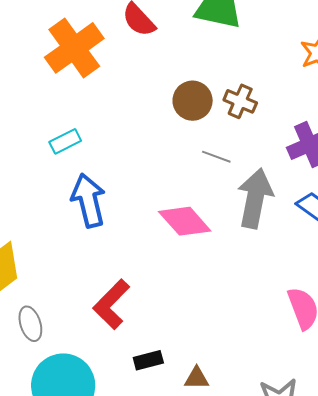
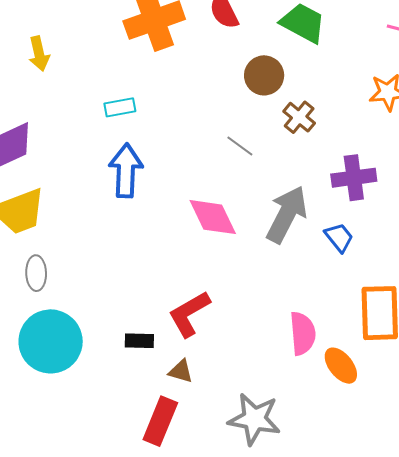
brown circle: (193, 101) -> (264, 75), moved
gray line: (216, 157) -> (240, 146), moved
red L-shape: (111, 304) -> (189, 314), moved

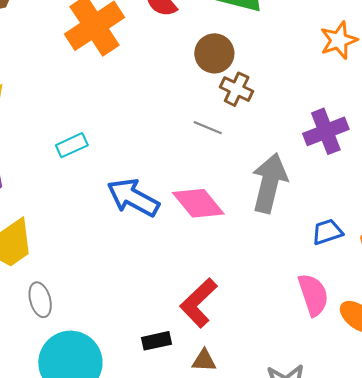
cyan rectangle: (120, 107) -> (72, 145), moved
brown cross: (299, 117) -> (237, 89), moved
blue arrow: (126, 171) -> (133, 198), moved, turned -50
blue trapezoid: (339, 237) -> (327, 232), moved, turned -56

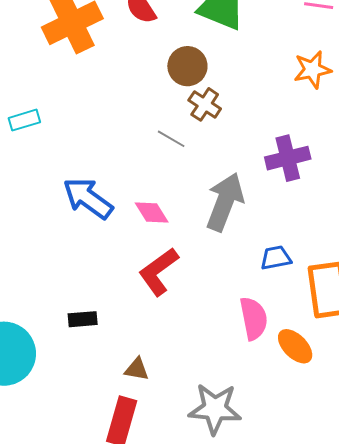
cyan rectangle: (72, 145) -> (24, 120), moved
pink diamond: (198, 203) -> (152, 212), size x0.7
red L-shape: (199, 303) -> (159, 272), moved
black rectangle: (157, 341) -> (83, 319), moved

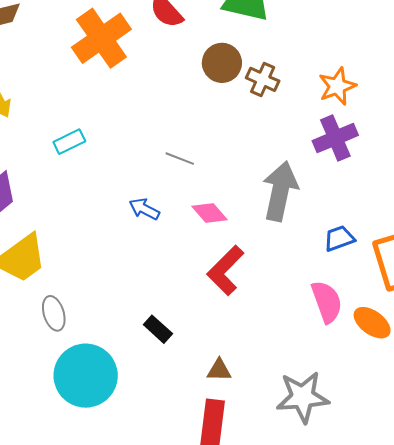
orange star: (312, 70) -> (337, 86), moved
brown cross: (205, 104) -> (263, 79), moved
gray line: (171, 139) -> (180, 159), moved
blue arrow: (88, 198) -> (144, 209), size x0.6
black rectangle: (83, 319) -> (158, 329), turned 56

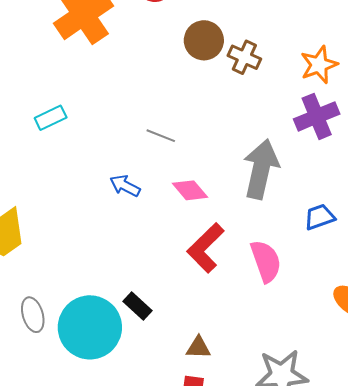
pink semicircle: (327, 302) -> (266, 261), moved
gray ellipse: (54, 313) -> (33, 315), moved
cyan circle: (86, 376) -> (90, 327), moved

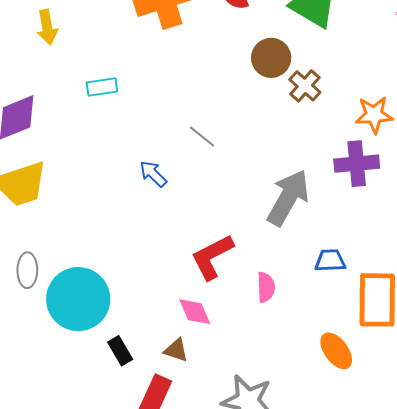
pink diamond: (190, 190) -> (195, 312), moved
pink semicircle: (266, 261) -> (266, 287), size x0.7
black rectangle: (138, 306) -> (120, 351), moved

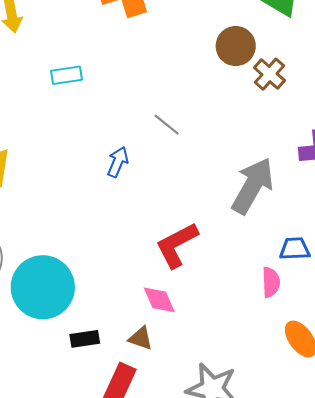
blue arrow: (153, 174) -> (118, 162), turned 68
pink semicircle: (266, 287) -> (271, 282), moved
black rectangle: (120, 351) -> (85, 339), turned -68

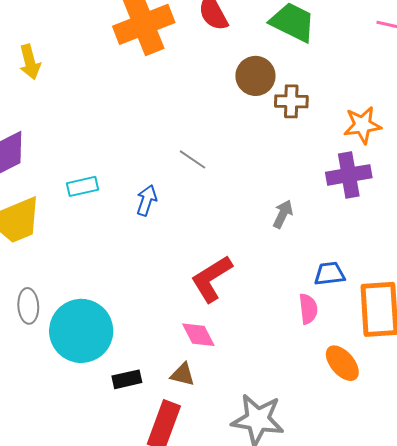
brown cross: (270, 74) -> (291, 101), turned -36
cyan rectangle: (66, 75) -> (83, 186), moved
gray arrow: (253, 186) -> (283, 214), size x0.5

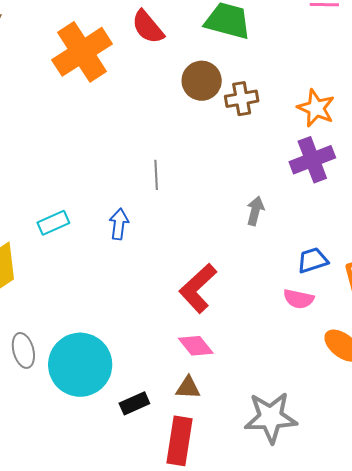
orange star: (362, 125) -> (316, 108), turned -30
gray line: (192, 159) -> (156, 175), turned 64
pink semicircle: (308, 309) -> (299, 299), turned 120

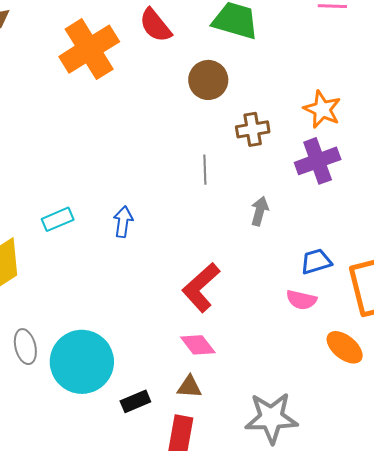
brown cross: (242, 99) -> (253, 129), moved
gray line: (156, 175) -> (205, 170), moved

